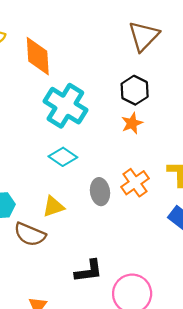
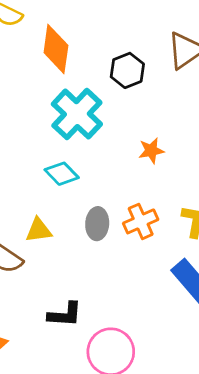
black hexagon: (135, 90) -> (127, 70), moved

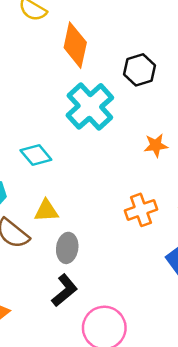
cyan diamond: (62, 174) -> (36, 155), moved
gray ellipse: (97, 224) -> (67, 248), moved
black L-shape: (65, 315) -> (65, 290), turned -48

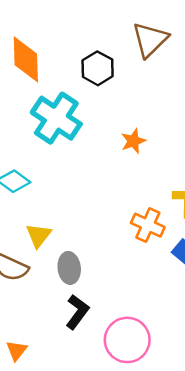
orange cross: (141, 210) -> (148, 225), moved, turned -32
yellow triangle: (46, 211) -> (39, 235), turned -35

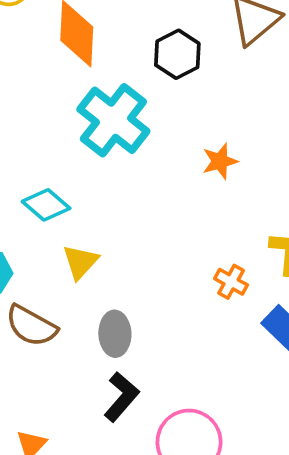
orange cross: (148, 225) -> (231, 282), size x0.7
yellow triangle: (39, 235) -> (80, 262), moved

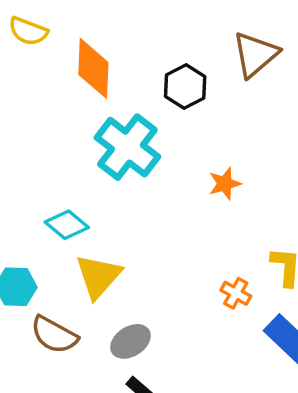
yellow triangle: (80, 262) -> (98, 276), size x1.4
gray ellipse: (115, 334) -> (130, 341), turned 60

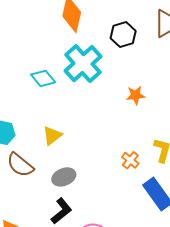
cyan diamond: (67, 225) -> (43, 78), moved
yellow triangle: (98, 276) -> (52, 136), size x0.7

